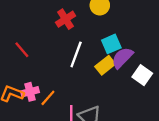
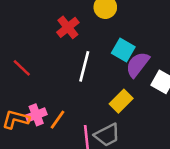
cyan square: (111, 44) -> (123, 50), turned -30
yellow rectangle: (105, 65) -> (121, 101), moved

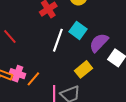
cyan square: (123, 50) -> (78, 30), moved
pink cross: (36, 115) -> (17, 74), turned 35

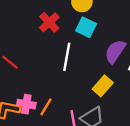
cyan square: (78, 30) -> (86, 27), moved

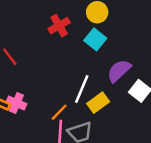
white line: (67, 57) -> (82, 89), moved
orange line: (46, 107) -> (59, 112), moved

